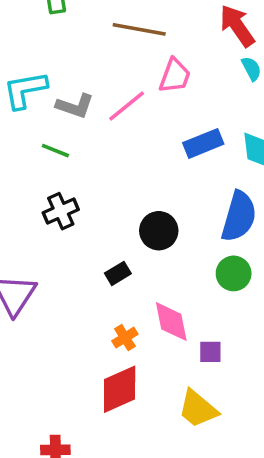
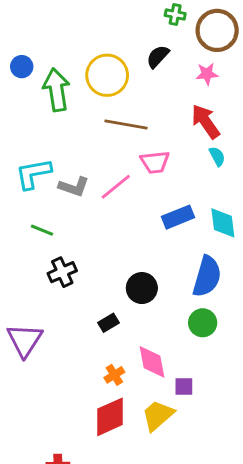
pink trapezoid: (175, 76) -> (155, 162), turned 64
green line: (55, 151) -> (42, 230), moved
yellow trapezoid: (198, 409) -> (158, 415), moved, turned 99

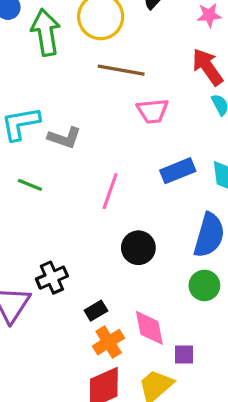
pink line: (116, 187) -> (110, 191), moved, turned -32
black cross: (62, 272) -> (52, 278), moved
black rectangle: (109, 323) -> (96, 311), moved
orange cross: (114, 375) -> (109, 342), size x1.4

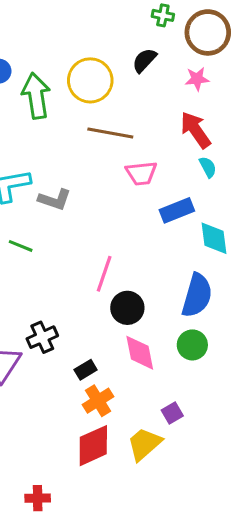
blue rectangle: (178, 171) -> (177, 210), moved
pink line: (110, 191) -> (104, 274), moved
pink diamond: (149, 328) -> (140, 353), moved
purple square: (184, 355) -> (172, 413), turned -30

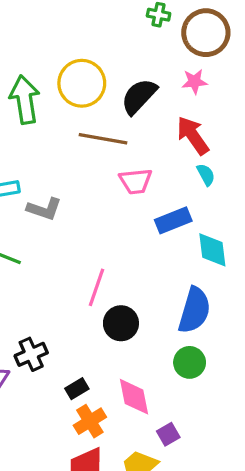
black semicircle: (144, 60) -> (139, 96), moved, size x1.4
pink diamond: (140, 353) -> (134, 397), moved

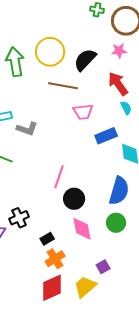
pink diamond: (134, 397) -> (82, 229), moved

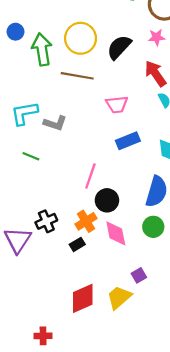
brown line: (63, 86) -> (77, 76), moved
blue rectangle: (106, 136) -> (128, 141), moved
orange cross: (55, 259) -> (86, 221), moved

